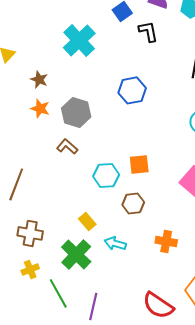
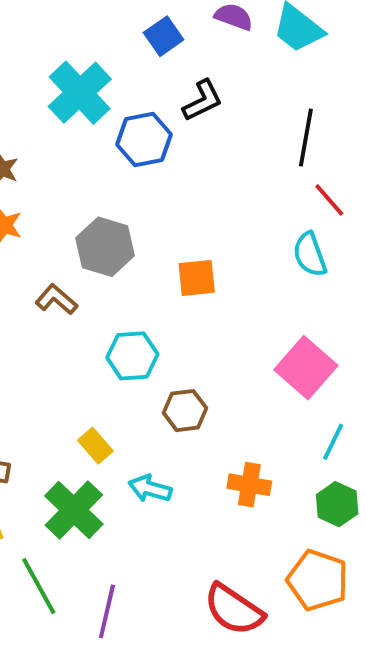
black L-shape: (148, 31) -> (203, 101), moved, turned 75
blue hexagon: (132, 90) -> (144, 140), moved
gray hexagon: (76, 112) -> (105, 247), moved
orange square: (139, 164) -> (197, 278), moved

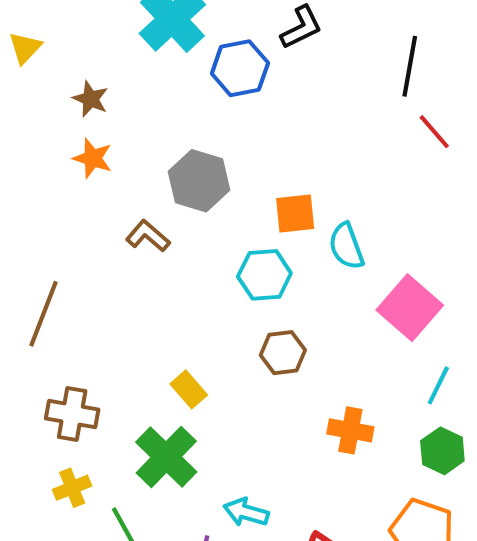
cyan semicircle: (310, 255) -> (346, 246), moved
cyan hexagon: (132, 356) -> (264, 275), moved
cyan arrow: (150, 489) -> (246, 512), moved

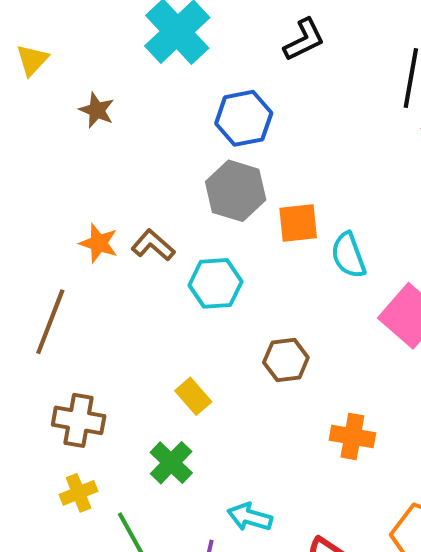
blue hexagon: (240, 68) -> (244, 118), moved
orange star: (93, 158) -> (99, 243), moved
gray hexagon: (199, 181) -> (236, 191), moved
cyan hexagon: (264, 275) -> (215, 283), moved
green cross: (166, 457) -> (171, 463), size x0.7

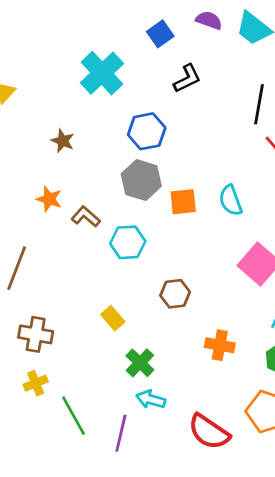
brown star: (97, 110) -> (63, 141), moved
orange star: (99, 243) -> (49, 199), moved
cyan semicircle: (348, 255) -> (231, 200), moved
green cross: (171, 463) -> (140, 363), moved

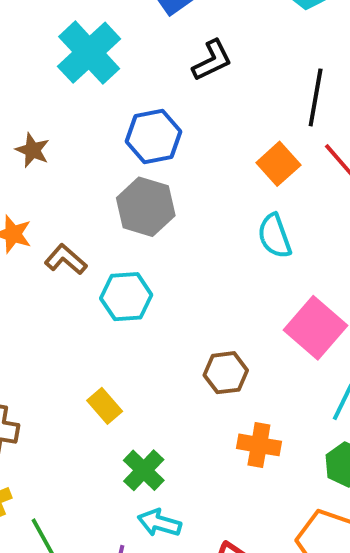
orange square: (183, 202) -> (278, 164), moved, turned -36
brown hexagon: (175, 294) -> (226, 373), moved

